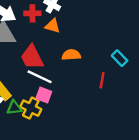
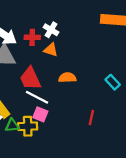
red line: (102, 80) -> (91, 118), moved
yellow cross: (31, 108) -> (28, 126), turned -30

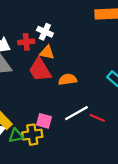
red trapezoid: (30, 78) -> (40, 70), moved
white line: (37, 97) -> (76, 113), moved, turned -50
red line: (91, 118) -> (97, 118), turned -72

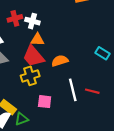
red cross: (26, 42) -> (15, 18), moved
white line: (76, 113) -> (73, 90), turned -65
yellow cross: (32, 135) -> (30, 76), moved

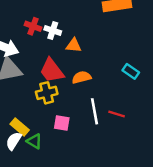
red cross: (15, 18) -> (33, 26), turned 32
orange triangle: (37, 40) -> (74, 45), moved
green triangle: (22, 119) -> (34, 141), turned 48

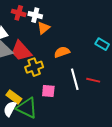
orange triangle: (74, 45) -> (44, 28), moved, turned -40
red trapezoid: (52, 71) -> (21, 51), moved
green triangle: (34, 141) -> (27, 108), size x1.6

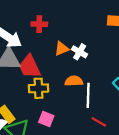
red cross: (19, 13) -> (39, 24), turned -32
white cross: (35, 15) -> (80, 52), moved
white line: (75, 79) -> (88, 95), moved

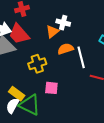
orange triangle: (62, 49) -> (52, 32), moved
red trapezoid: (30, 67) -> (19, 34), moved

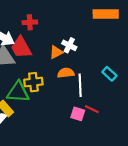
pink square: (51, 88) -> (78, 114), moved
green triangle: (30, 105) -> (18, 92), moved, turned -35

